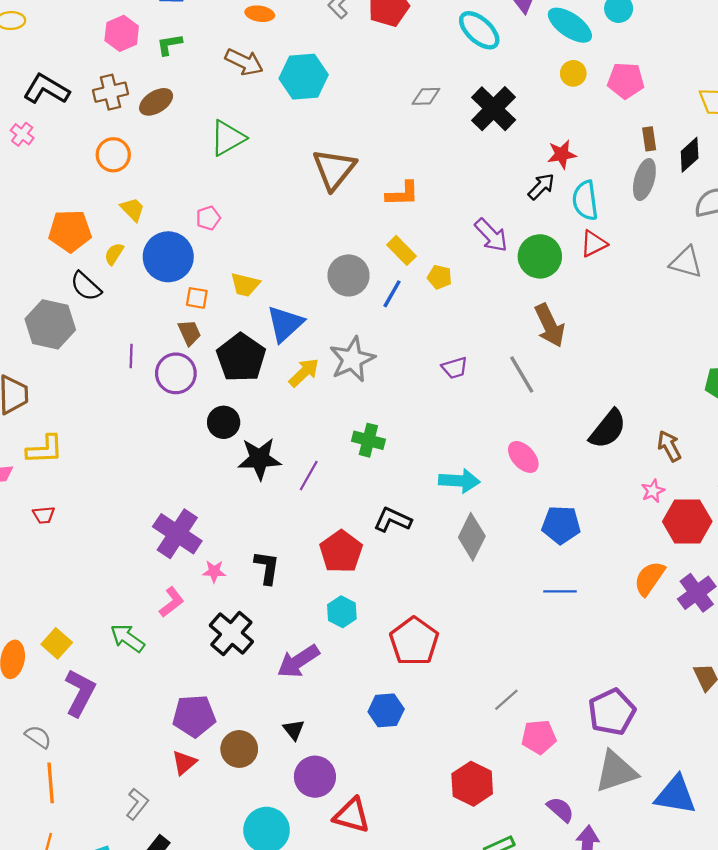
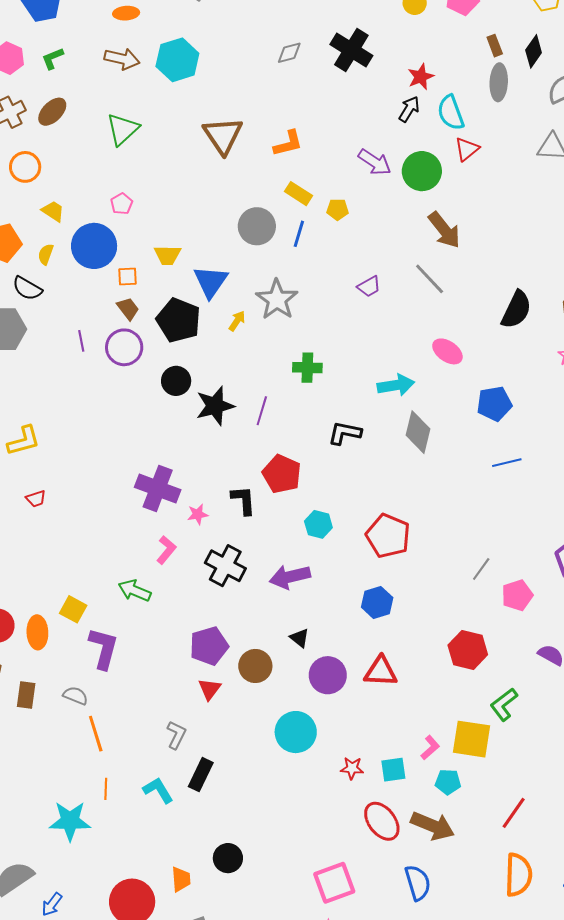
yellow arrow: (304, 373) -> (237, 321), size x0.7
red pentagon: (341, 552) -> (282, 474), moved
purple arrow: (298, 661) -> (290, 577), turned 33
red triangle: (352, 815) -> (381, 671), moved

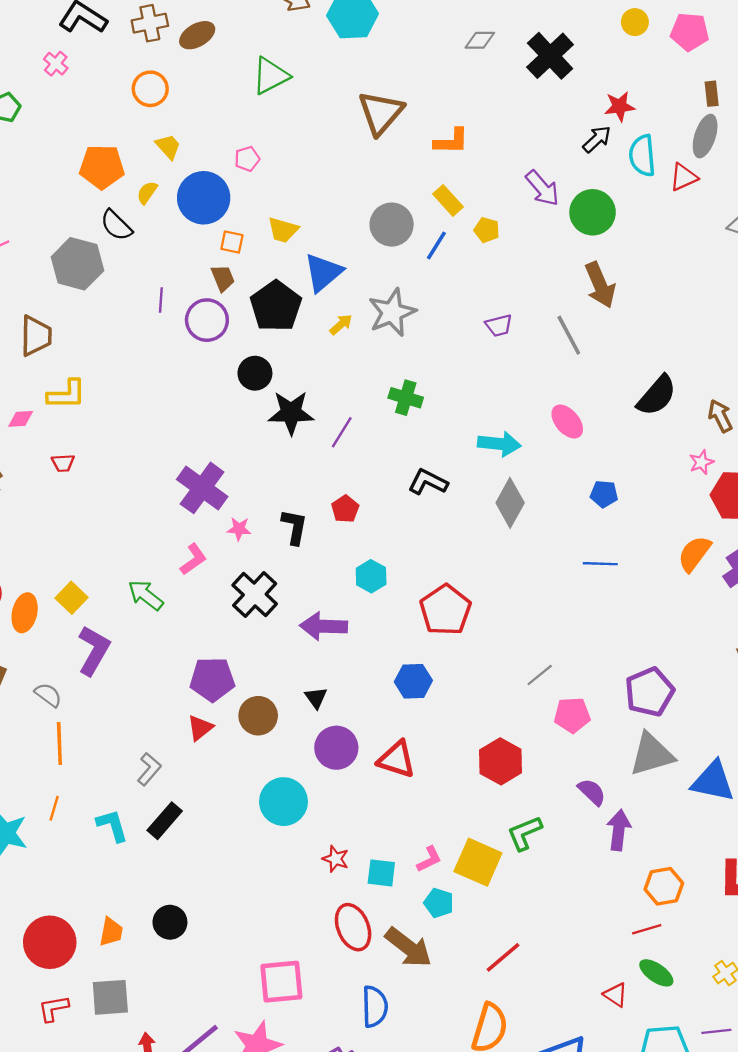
red triangle: (467, 149) -> (683, 177), moved
blue pentagon: (494, 404) -> (604, 494), size x0.7
red pentagon: (282, 474) -> (345, 509), size x0.6

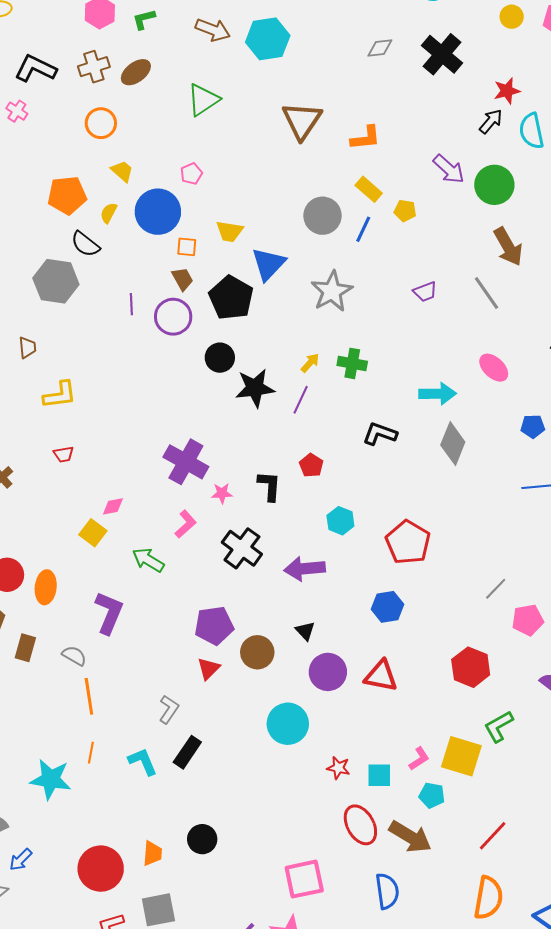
yellow arrow: (341, 324) -> (310, 363), moved
brown trapezoid: (36, 336) -> (27, 348), size x0.6
pink diamond: (21, 419) -> (113, 506), moved
yellow square: (71, 598) -> (93, 533), moved

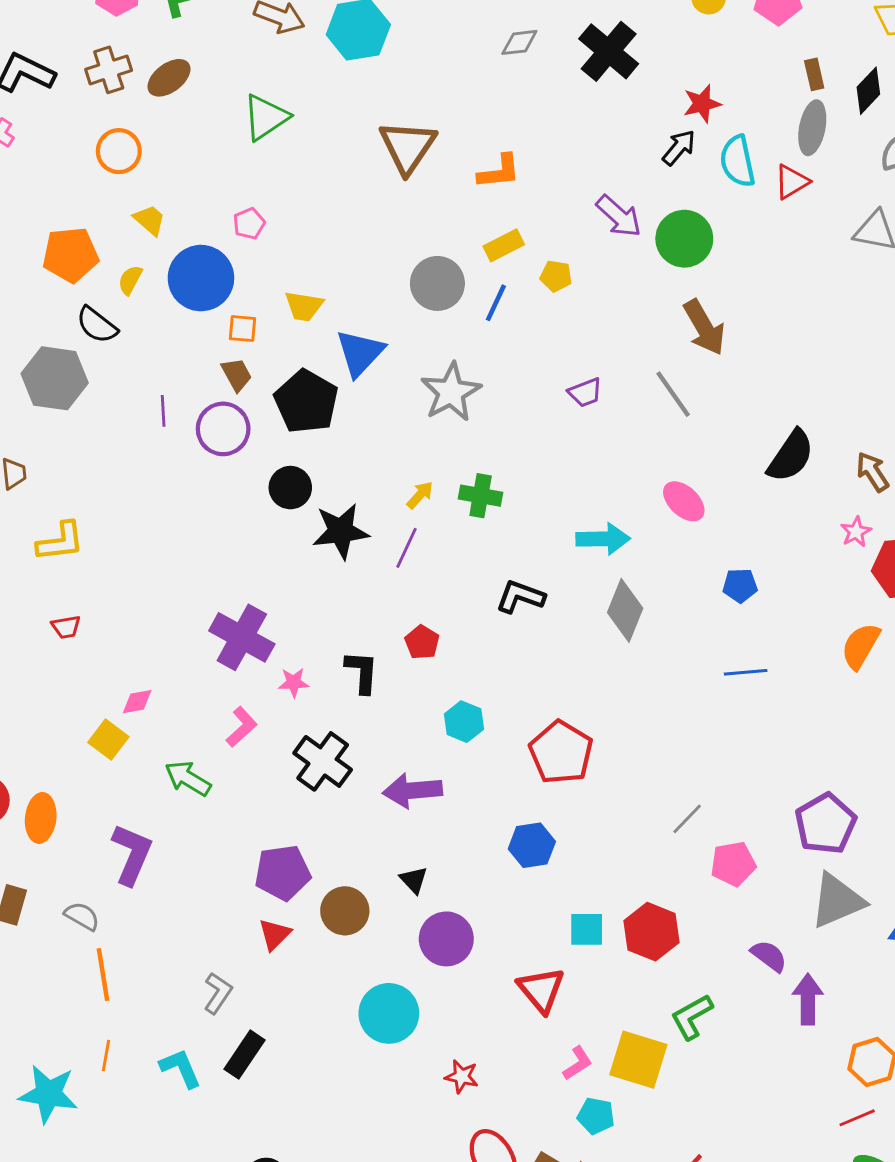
yellow rectangle: (369, 189) -> (504, 245), turned -68
red triangle: (381, 676) -> (541, 990), moved, turned 39
cyan square: (379, 775) -> (587, 929), moved

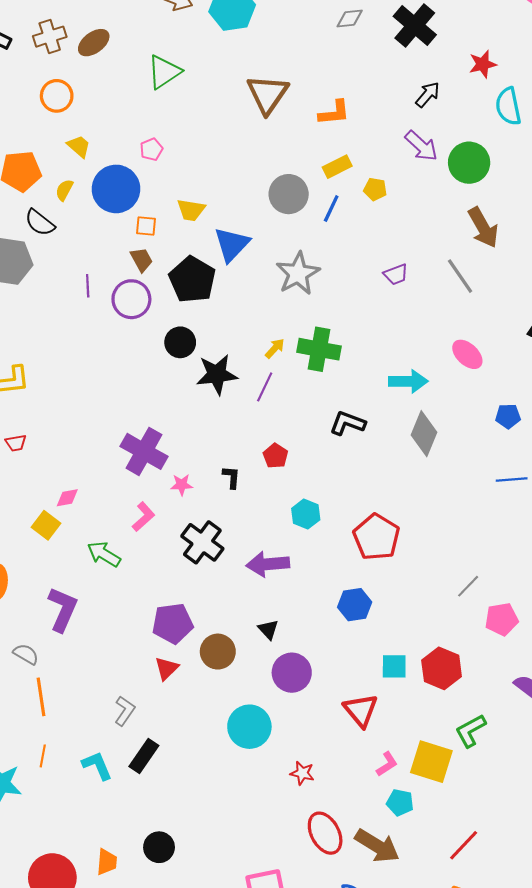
black arrow: (679, 148) -> (428, 95), moved
green cross: (481, 496) -> (319, 349), size x1.4
black L-shape: (362, 672) -> (231, 477), size x0.7

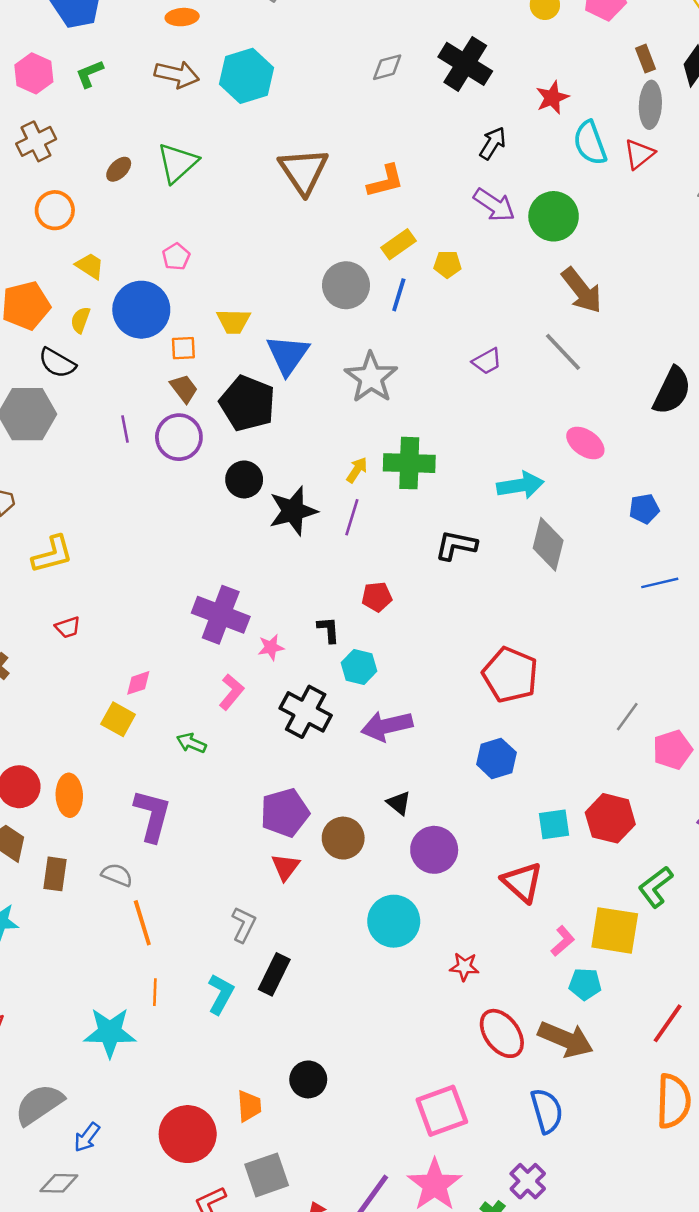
brown ellipse: (94, 43) -> (119, 169), moved, size x0.7
red pentagon: (276, 456) -> (377, 597), turned -30
cyan hexagon: (306, 514) -> (359, 667), moved
green arrow: (104, 554) -> (191, 743), size x0.7
cyan L-shape: (97, 766) -> (221, 994), turned 60

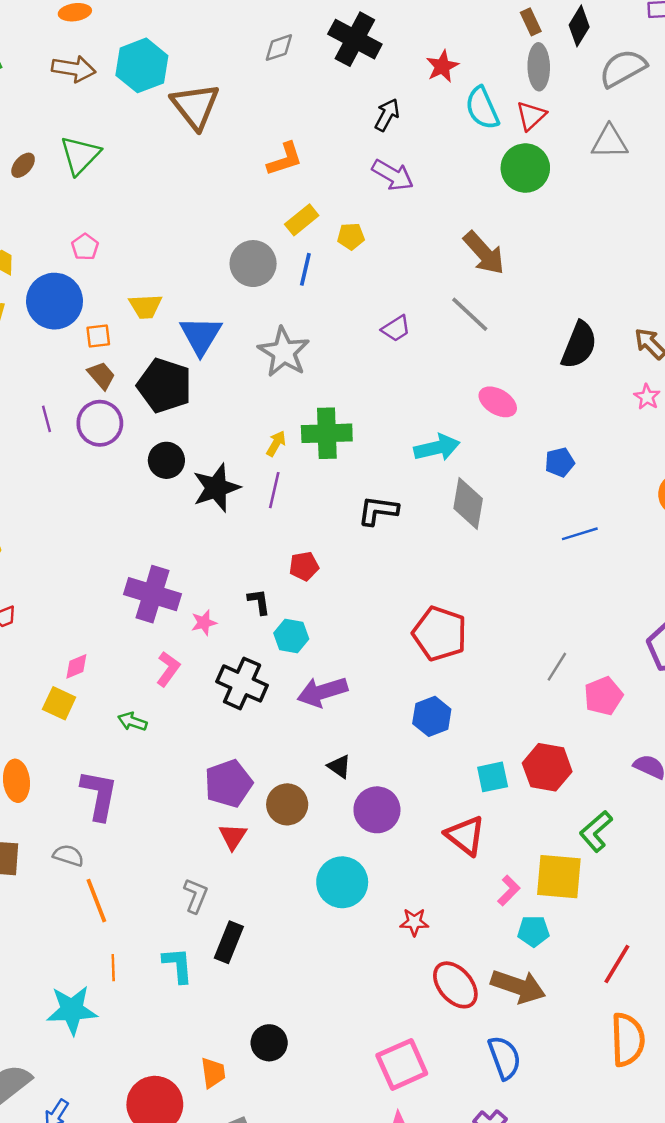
brown triangle: (303, 171) -> (195, 106), moved
green circle: (554, 216) -> (525, 168), moved
cyan L-shape: (221, 994) -> (178, 965), turned -30

